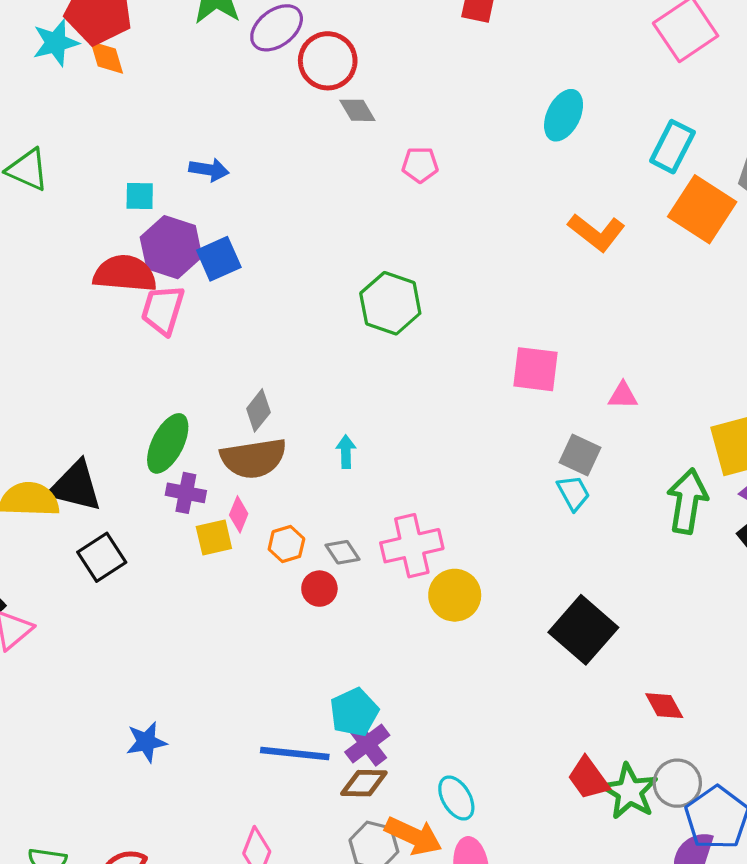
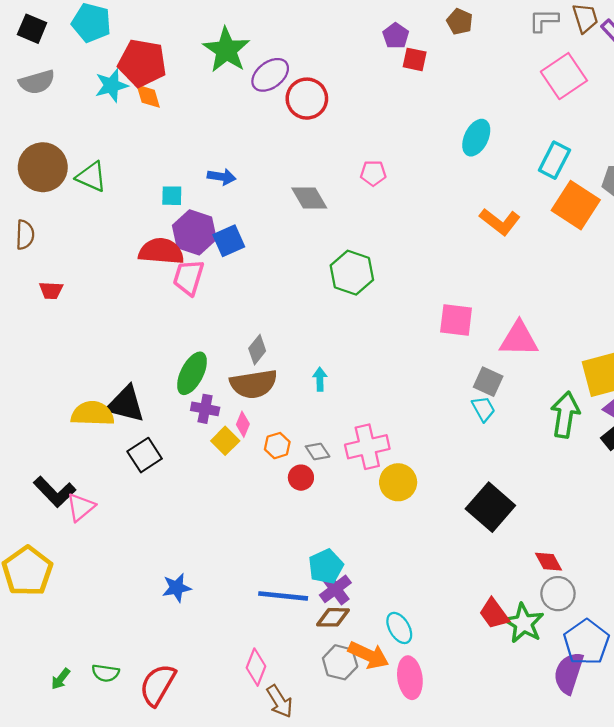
gray diamond: (357, 110) -> (309, 198), moved, size x1.4
pink triangle: (623, 396) -> (519, 339), size x1.8
yellow square: (214, 537) -> (225, 441), turned -32
gray circle: (677, 783) -> (558, 594), moved

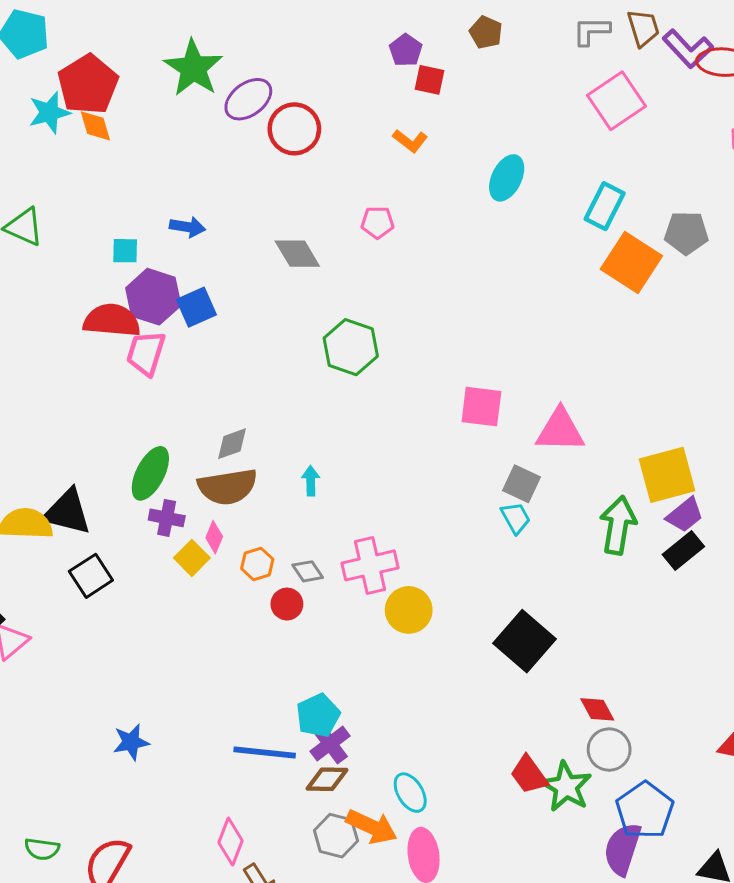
red pentagon: (142, 63) -> (88, 84), turned 30
orange L-shape: (500, 222) -> (410, 141), moved, size x0.7
gray diamond: (257, 350) -> (232, 444), turned 32

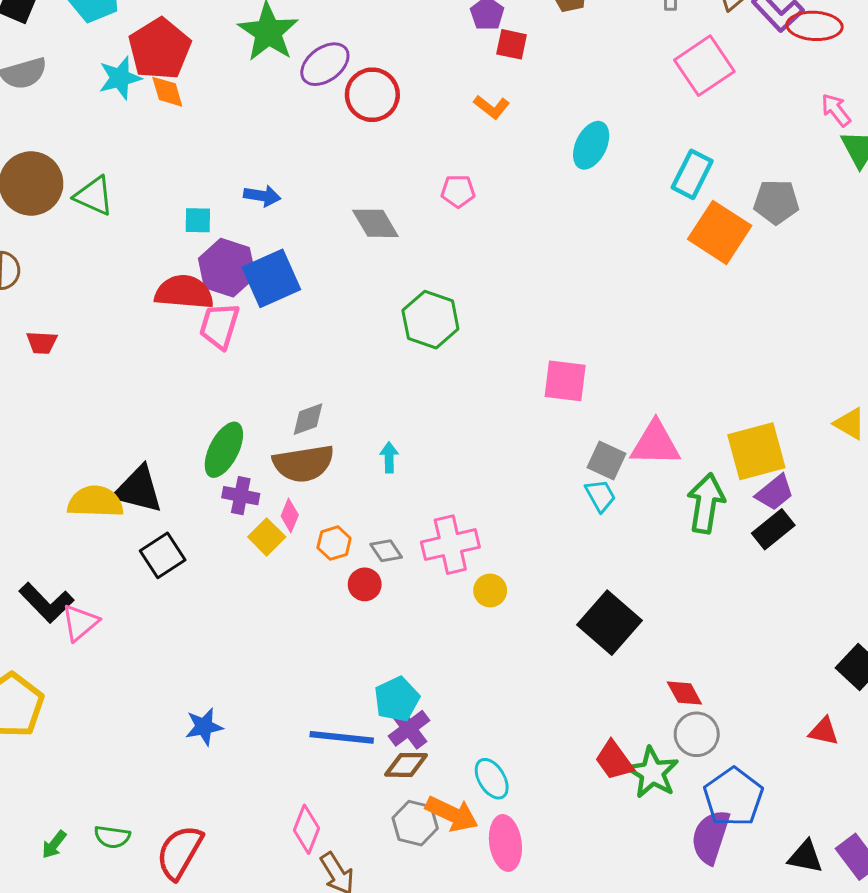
blue square: (196, 307) -> (271, 278), size x1.4
pink triangle: (560, 430) -> (655, 444), moved
yellow circle: (409, 610) -> (490, 590), size x0.7

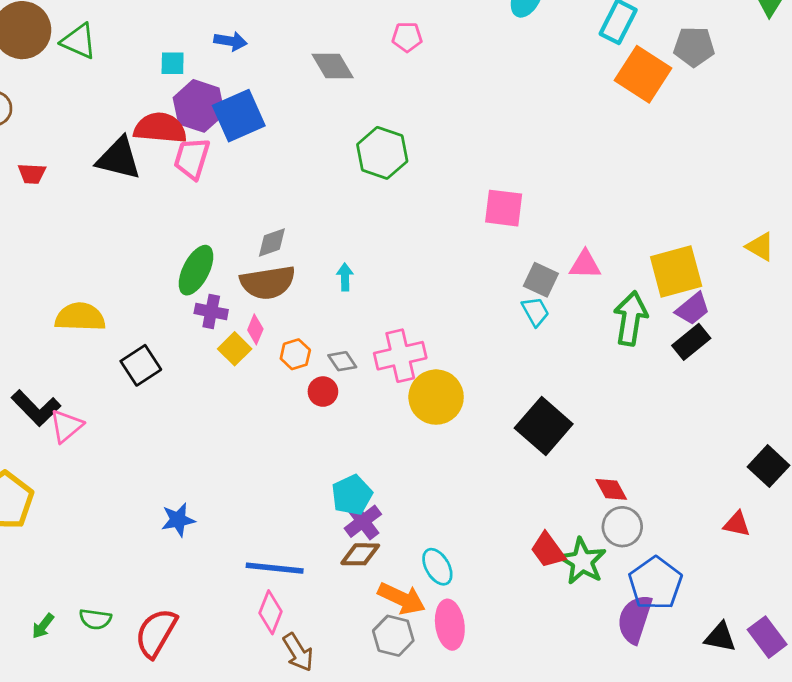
pink triangle: (655, 444) -> (585, 265), size x0.7
black triangle: (138, 490) -> (119, 158), moved
yellow circle: (490, 590) -> (436, 397), size x1.8
blue line: (342, 737) -> (275, 568), moved
gray hexagon: (415, 823) -> (393, 636), moved

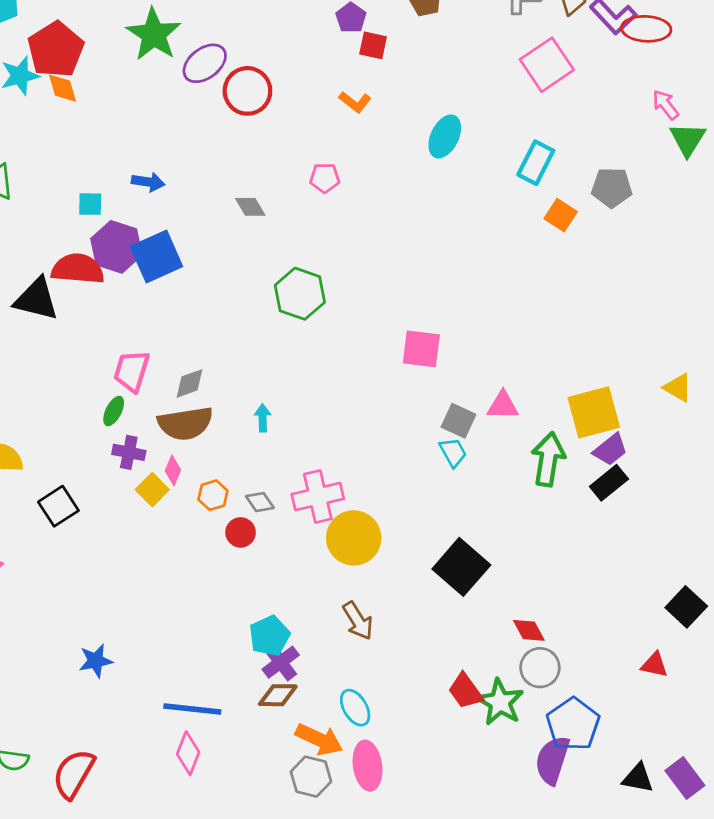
gray diamond: (333, 66) -> (250, 207), size x0.7
orange square: (643, 74) -> (561, 215), size x0.6
pink trapezoid: (192, 158) -> (132, 371), moved
green ellipse: (196, 270) -> (114, 411), size x0.6
brown arrow: (298, 652) -> (358, 621), moved

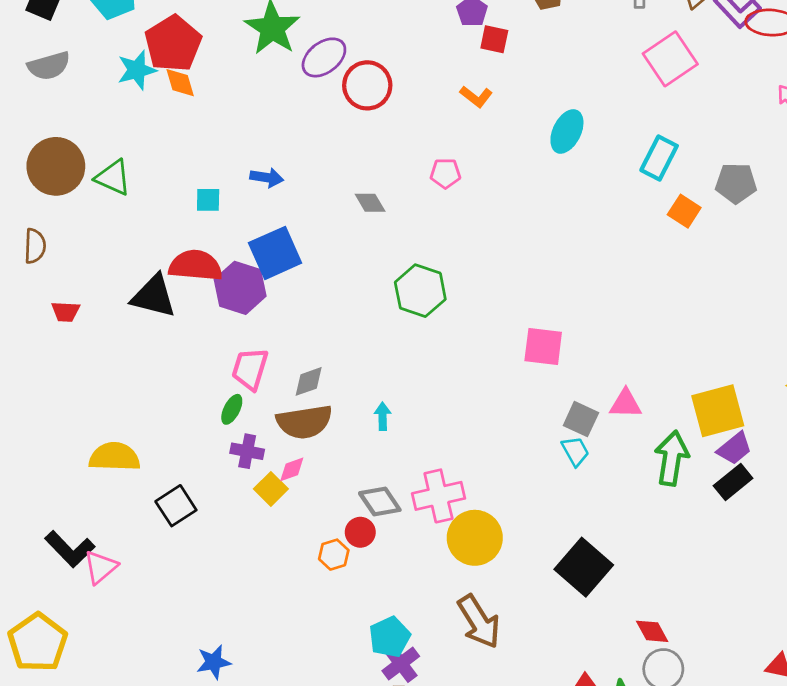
purple hexagon: (116, 247) -> (240, 288), moved
pink diamond: (173, 470) -> (292, 469), turned 48
orange hexagon: (213, 495) -> (334, 555), moved
gray diamond: (260, 502) -> (380, 502), size x1.4
brown arrow: (358, 621) -> (479, 622), size x1.4

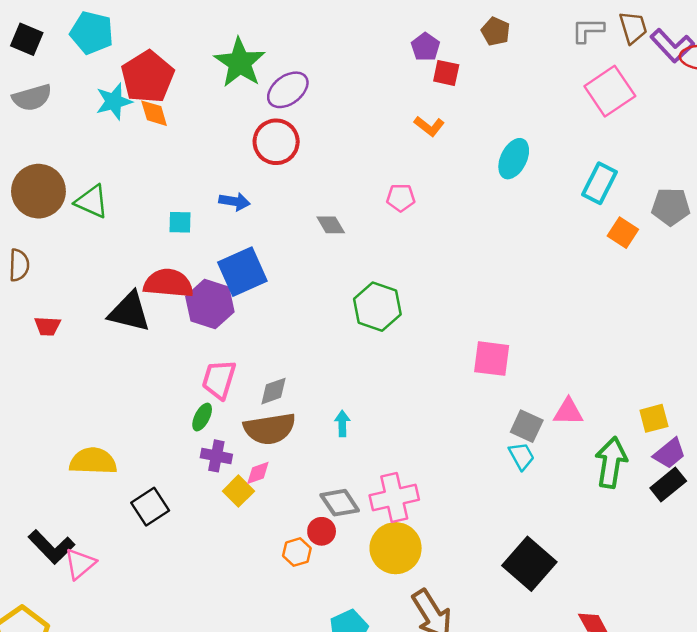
red circle: (367, 85) -> (276, 142), moved
yellow square: (718, 411) -> (654, 418), size x0.6
yellow circle: (475, 538) -> (396, 548), moved

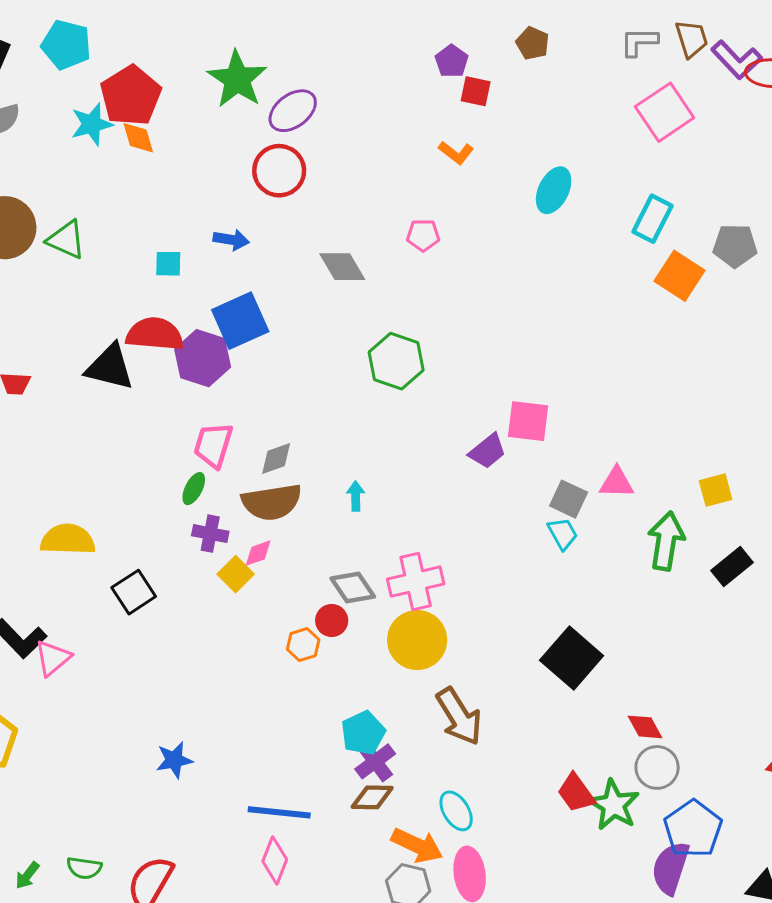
gray diamond: (331, 225) -> (342, 267), size x1.4
orange square: (623, 233) -> (680, 276), size x1.4
purple trapezoid: (670, 453) -> (488, 451), moved

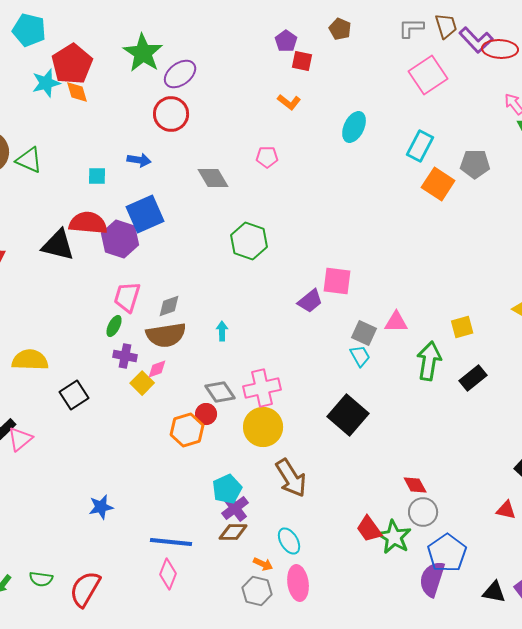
orange hexagon: (303, 645) -> (187, 430), size x1.5
black square: (572, 658) -> (348, 415), moved
orange arrow: (417, 845) -> (263, 564), size x0.6

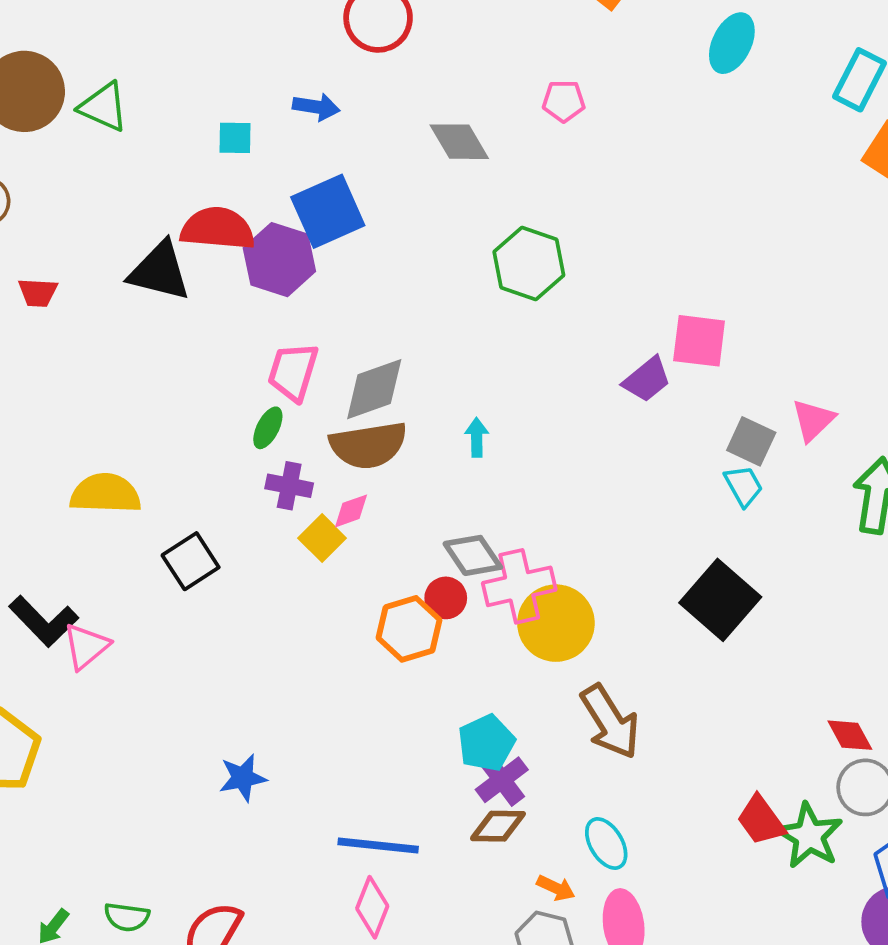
gray diamond: (169, 306) -> (374, 389), size x1.5
pink triangle: (396, 322) -> (813, 420), turned -45
pink cross: (262, 388) -> (519, 586), moved

